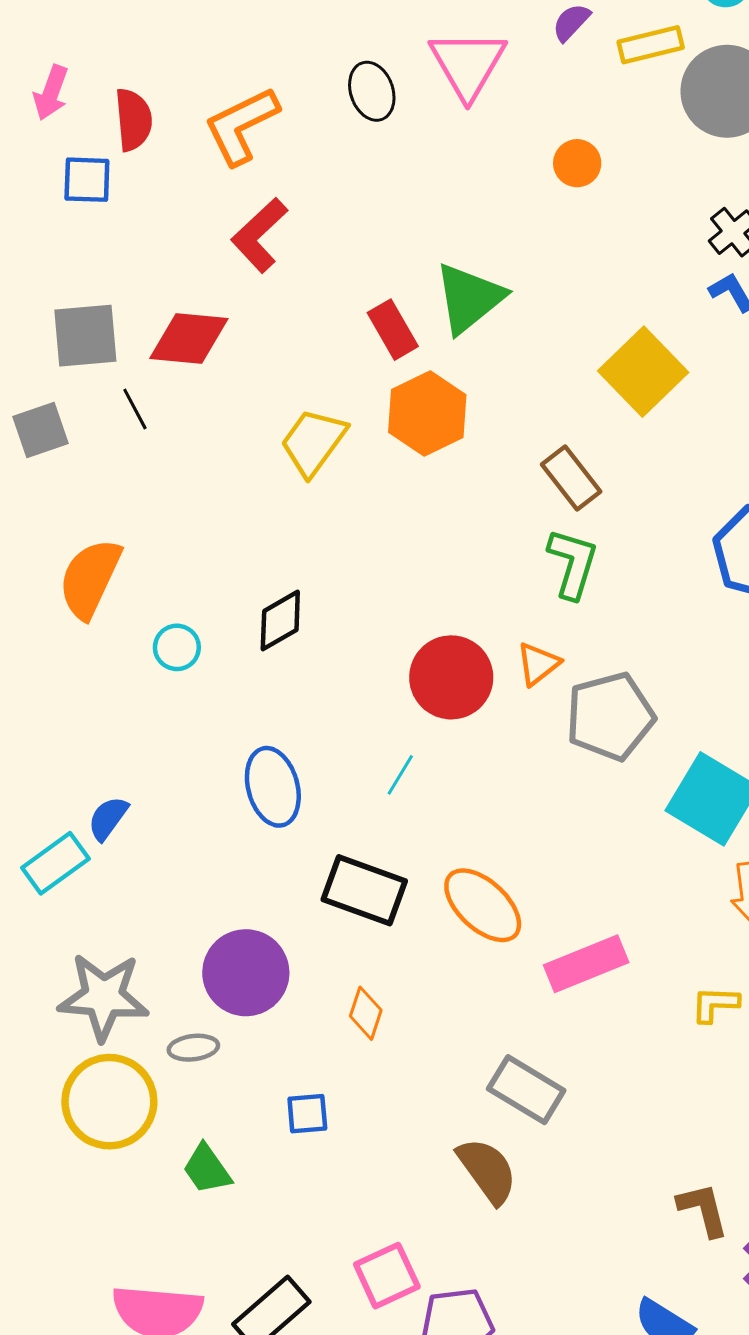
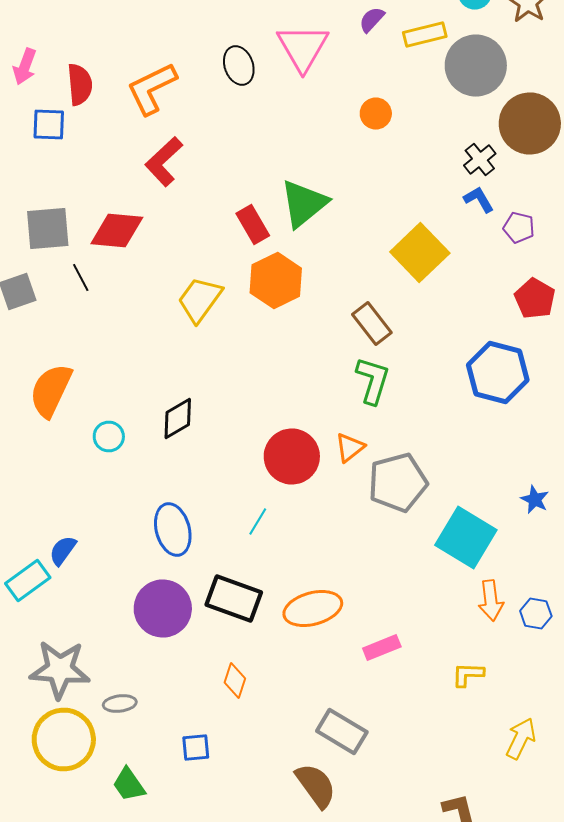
orange ellipse: (483, 905) -> (313, 608), turned -58
pink rectangle: (586, 964) -> (382, 648), size x0.7
purple circle: (246, 973) -> (163, 608), moved

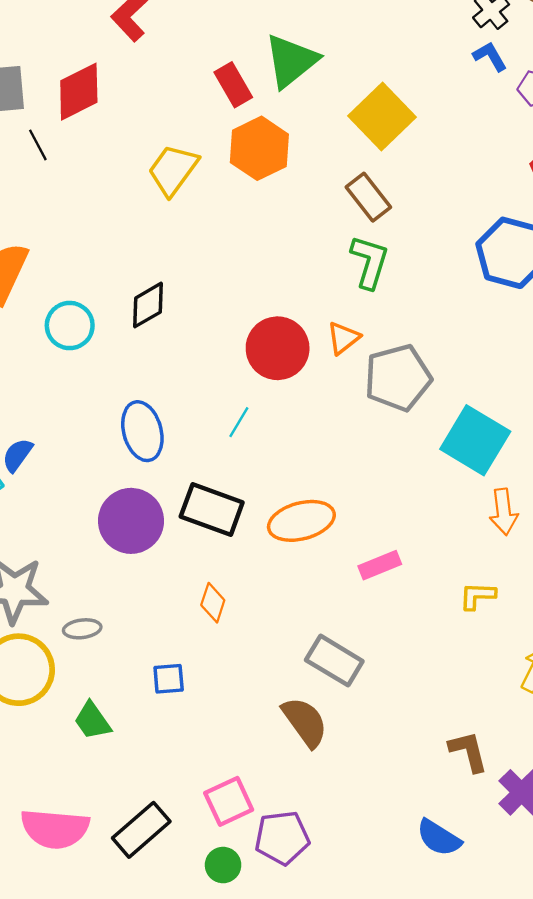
red diamond: (117, 230) -> (79, 92), turned -32
yellow square: (420, 252) -> (382, 117), moved
cyan circle: (109, 436) -> (70, 326), size x1.4

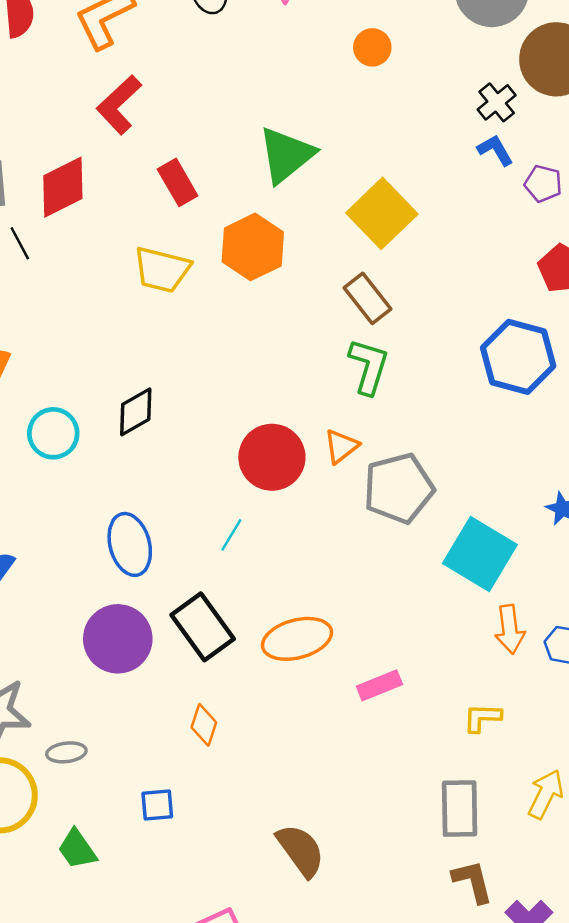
red rectangle: (233, 85) -> (178, 182), moved
yellow trapezoid: (173, 170) -> (162, 270), turned -112
black rectangle: (212, 510) -> (203, 627), turned 34
gray rectangle: (334, 661) -> (460, 809), moved, turned 58

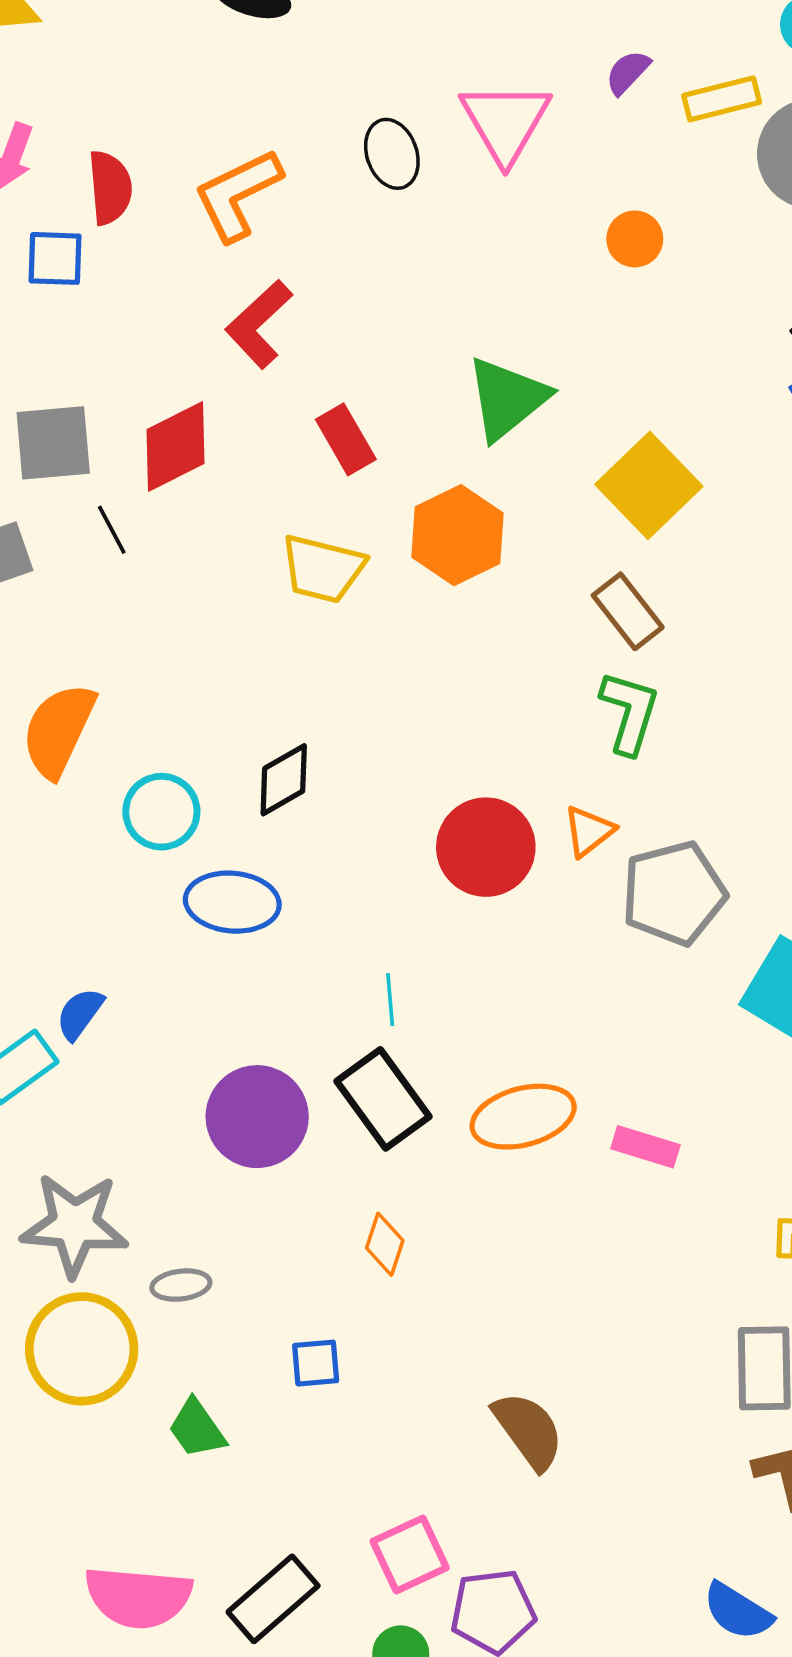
cyan line: (231, 535) -> (390, 1000), moved, turned -36
blue ellipse: (130, 544) -> (232, 902), moved, turned -70
pink rectangle: (379, 685) -> (645, 1147), moved, turned 39

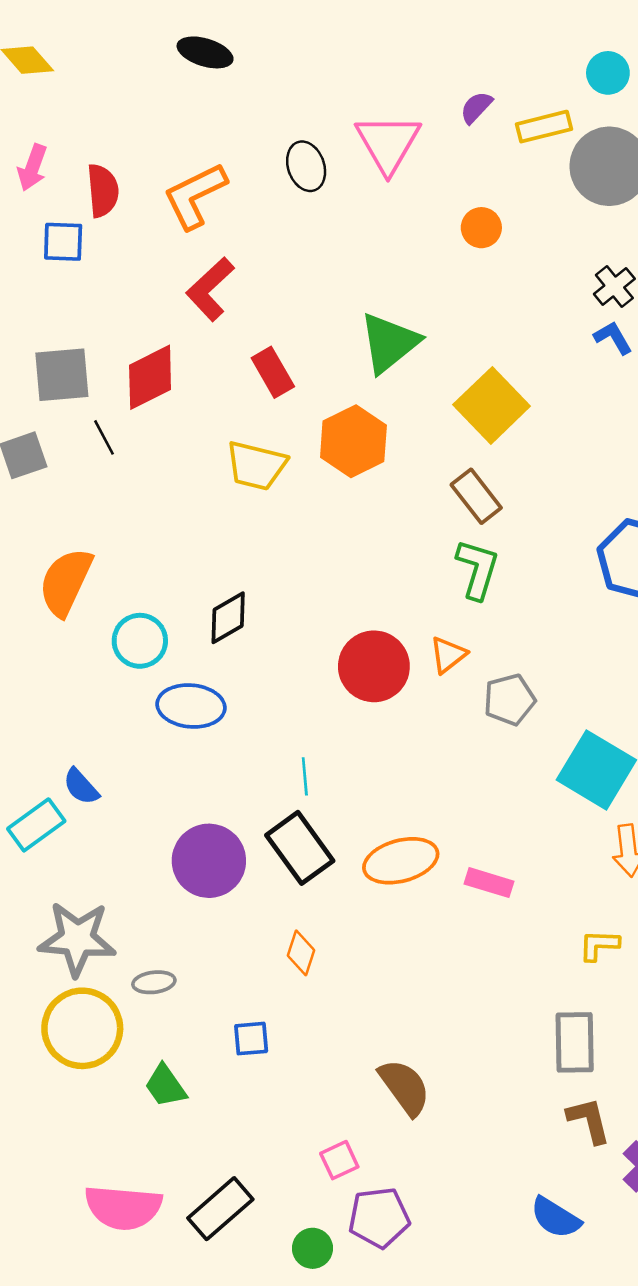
gray pentagon: (674, 893) -> (509, 700), size x0.7
blue semicircle: (80, 1014) -> (81, 787), turned -78
pink square: (410, 1555) -> (339, 1160), moved, size x0.7

